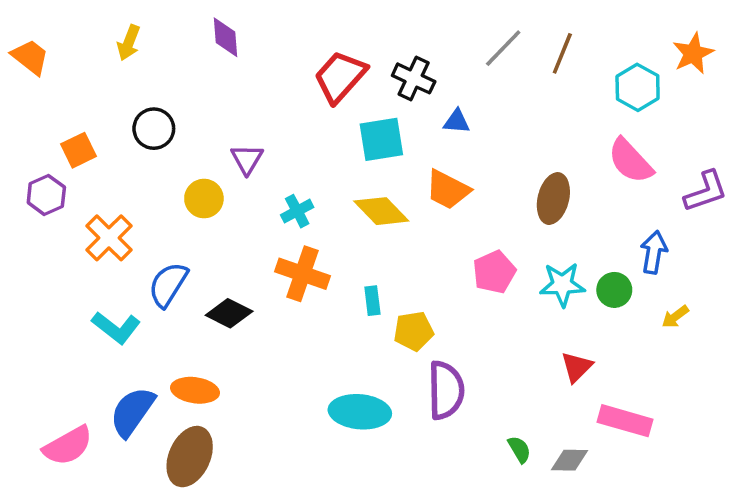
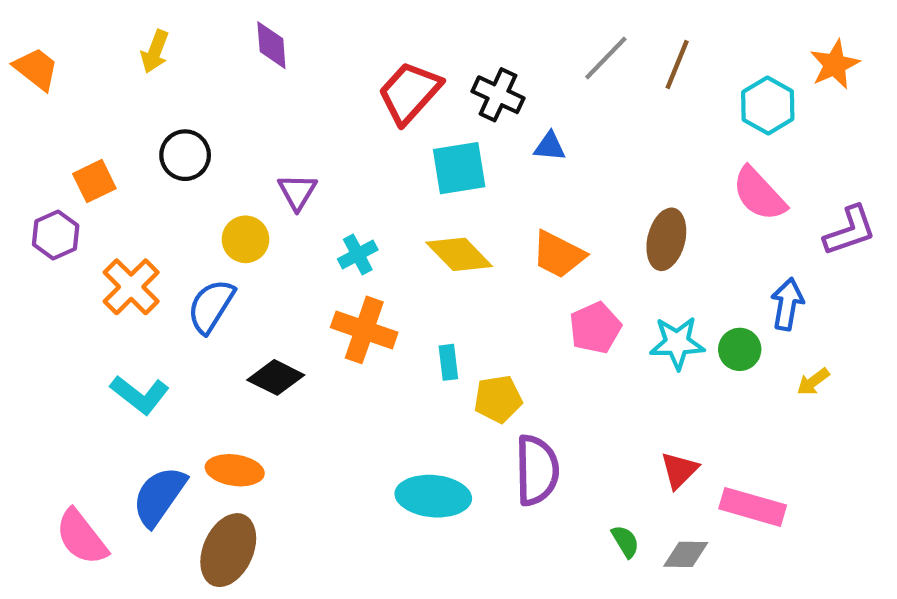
orange trapezoid: (448, 190) -> (558, 254), moved
blue semicircle: (168, 285) -> (211, 306), moved
red triangle: (577, 367) -> (679, 470), moved
pink semicircle: (68, 446) -> (81, 537), turned 81

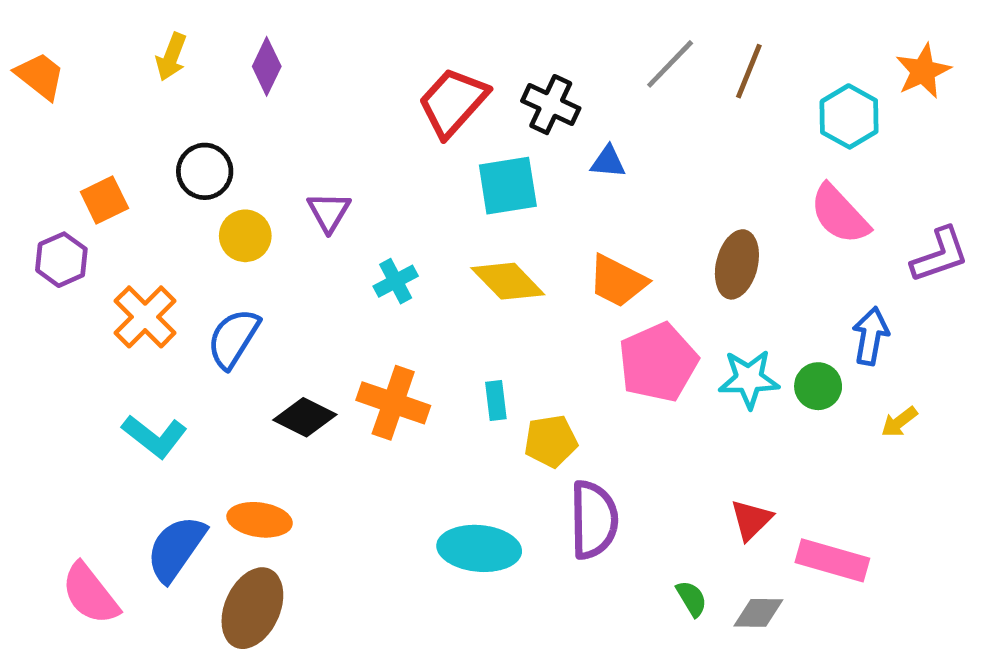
purple diamond: (271, 45) -> (267, 66), moved, turned 30
yellow circle: (246, 239) -> (245, 236), moved
pink pentagon: (595, 328) -> (658, 362), size x1.4
orange cross: (364, 330) -> (393, 403), moved

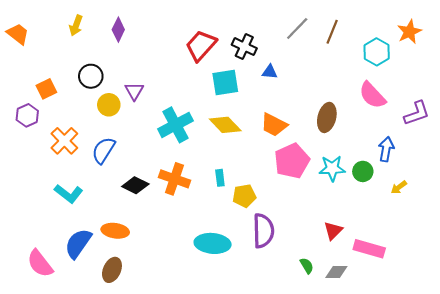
purple triangle: (329, 212) -> (134, 91), moved
cyan cross: (396, 281) -> (175, 125), size x1.8
brown ellipse: (252, 608) -> (112, 270), size x0.7

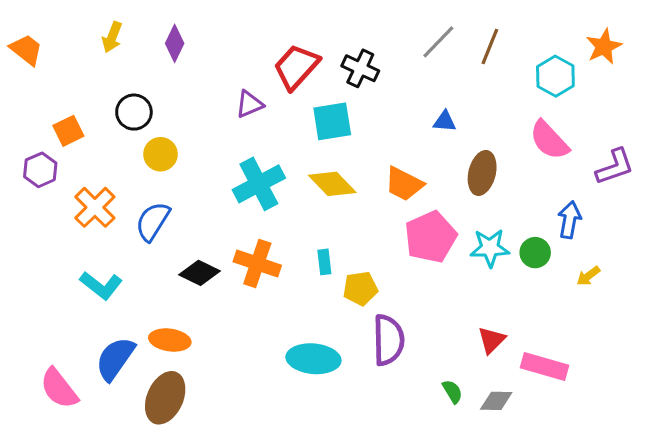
blue triangle: (270, 72) -> (445, 121), moved
purple triangle: (134, 91) -> (249, 104), moved, turned 36
brown ellipse: (112, 270) -> (165, 398), size x1.4

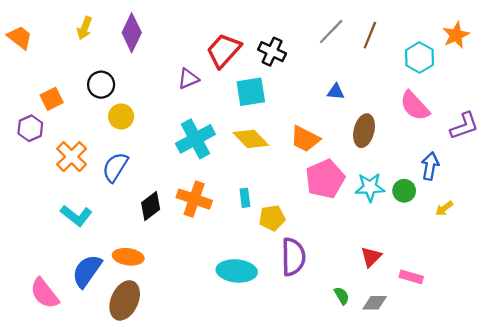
purple diamond: (175, 43) -> (132, 33), size x1.4
black diamond: (200, 273) -> (151, 206), turned -64
pink rectangle: (545, 367) -> (411, 277), size x0.7

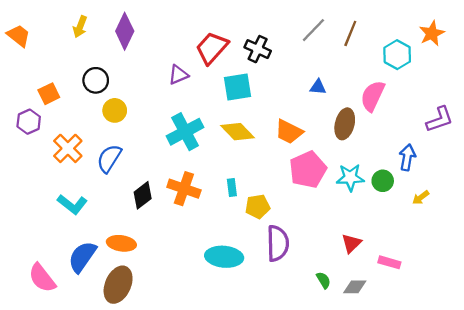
pink semicircle: (415, 106) -> (373, 96), moved, turned 68

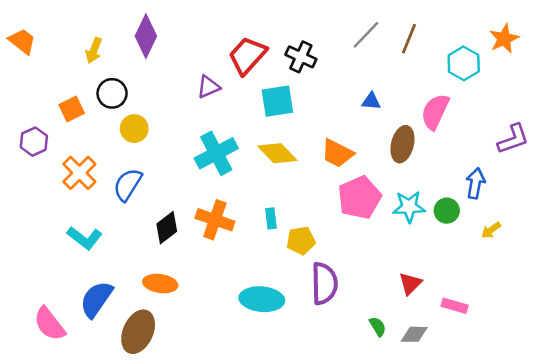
yellow arrow: (80, 27) -> (94, 50), moved
orange square: (49, 94) -> (72, 109), moved
orange ellipse: (121, 243) -> (160, 284), moved

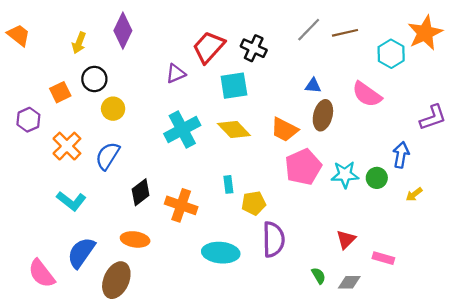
brown line: (409, 39) -> (345, 33), turned 55
orange star: (504, 39) -> (425, 33), size x1.4
pink semicircle: (435, 112) -> (367, 94), turned -80
brown ellipse: (402, 144) -> (323, 115), moved
orange cross: (215, 220) -> (181, 205), moved

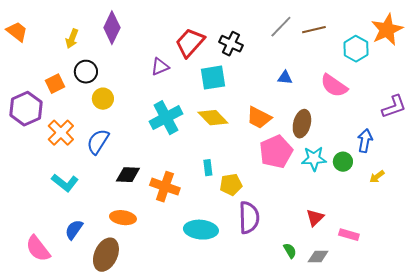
brown ellipse: (323, 115) -> (302, 124), moved
purple hexagon: (28, 120) -> (26, 109), size x1.5
black diamond: (141, 192) -> (128, 175), turned 40
blue semicircle: (81, 253) -> (74, 230), size x0.7

